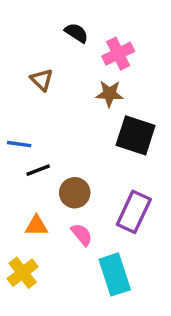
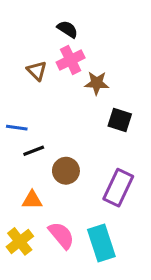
pink cross: (118, 54) -> (71, 60), moved
black square: (136, 135) -> (120, 120), size x0.7
pink semicircle: (82, 234) -> (61, 235), moved, size x1.4

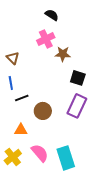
black semicircle: (67, 29) -> (52, 15), moved
brown triangle: (37, 71) -> (13, 58), moved
blue line: (17, 128) -> (11, 83), turned 72
purple rectangle: (118, 188) -> (77, 106), moved

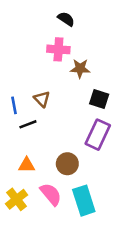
pink cross: (46, 39) -> (58, 49), turned 30
brown triangle: (13, 58) -> (42, 99), moved
brown circle: (43, 111) -> (67, 164), moved

